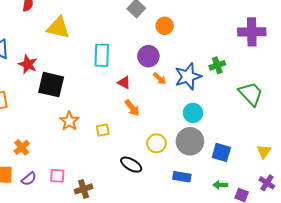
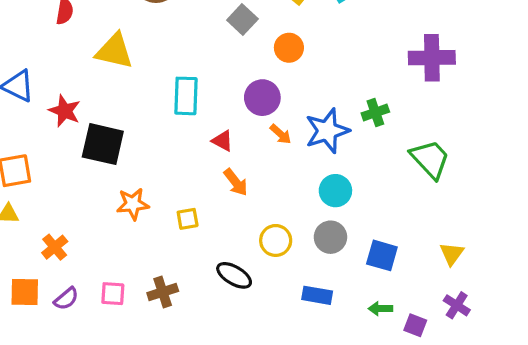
orange star: (69, 121) -> (133, 204), turned 30
gray circle: (190, 141) -> (330, 237), size x0.7
brown cross: (84, 189) -> (163, 292), moved

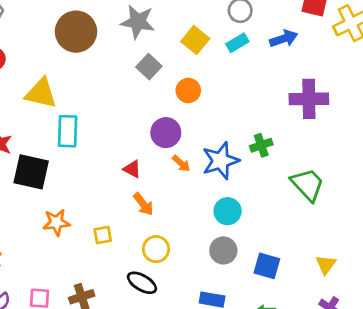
cyan rectangle: (186, 96) -> (68, 131), moved
yellow circle: (276, 240) -> (156, 249), moved

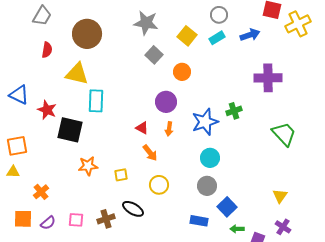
brown circle: (76, 32) -> (87, 34), moved
orange arrow: (181, 163) -> (169, 129), moved, turned 56
green trapezoid: (308, 185) -> (284, 134), moved
blue square: (267, 266) -> (227, 207), moved, turned 30
black ellipse: (142, 283) -> (133, 209), moved

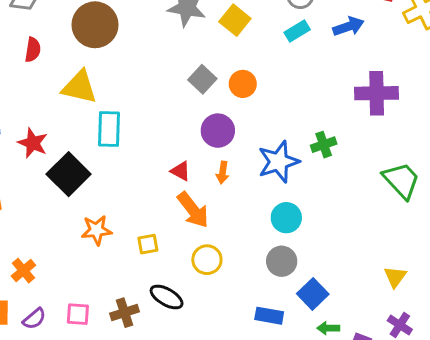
yellow square: (187, 36) -> (235, 20), moved
gray square: (154, 55) -> (202, 79), moved
black square: (70, 130) -> (69, 174), turned 32
orange arrow: (150, 153) -> (193, 210), size x1.4

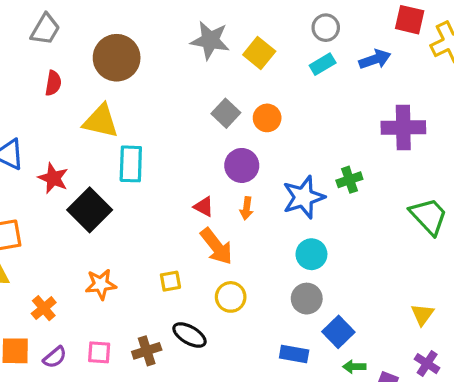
orange star: (97, 230) -> (101, 284), moved

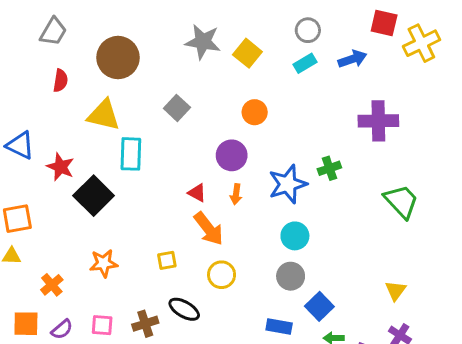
gray square: (226, 113) -> (177, 108), moved

